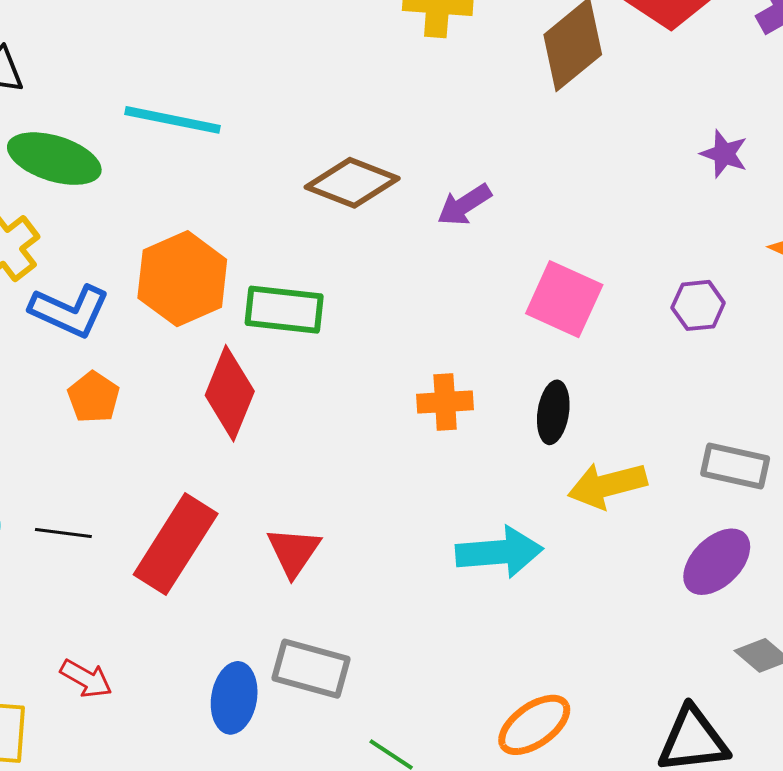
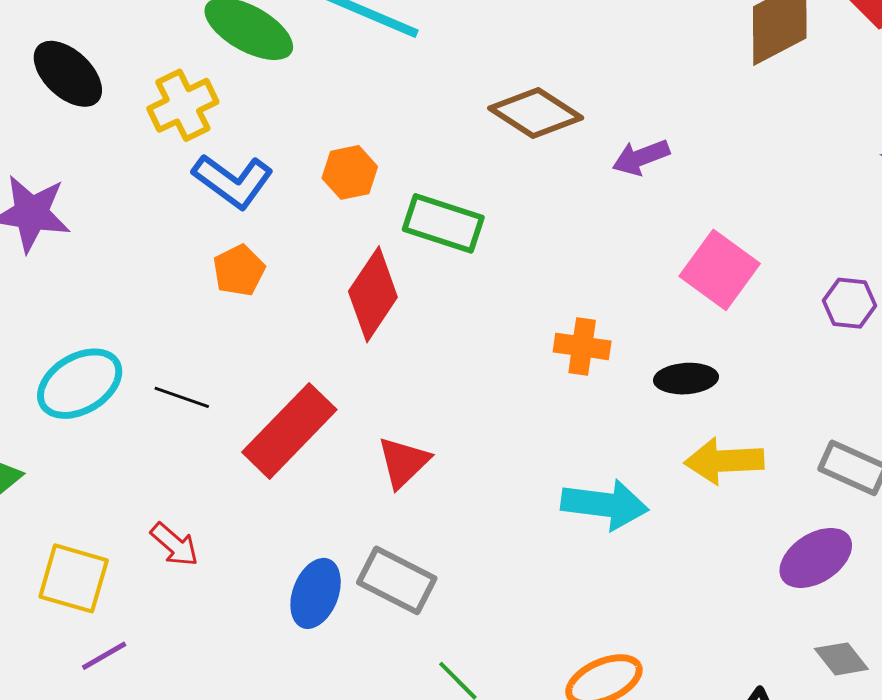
orange hexagon: (182, 279) -> (350, 172), size x0.6
black ellipse: (553, 412) -> (686, 379), turned 66

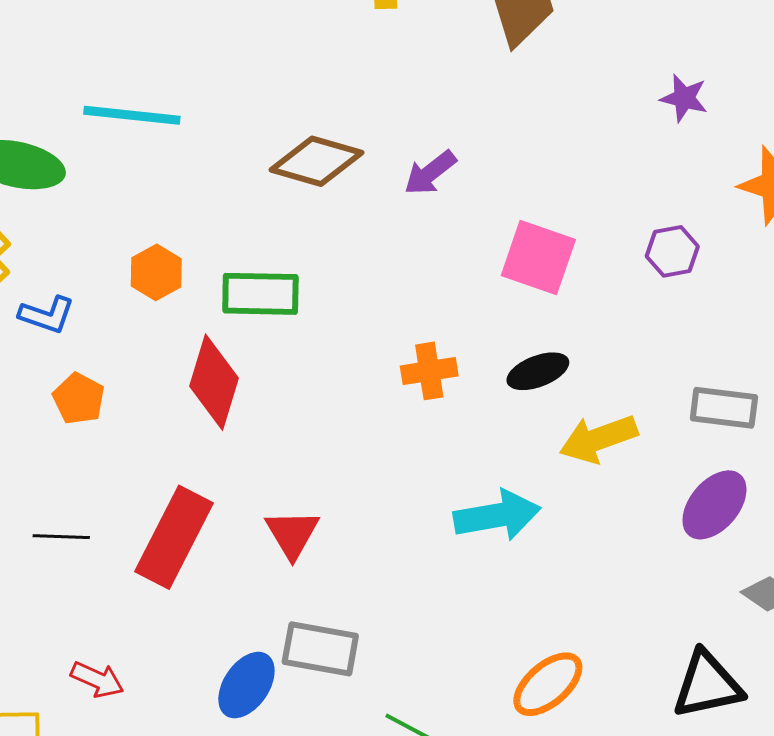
blue L-shape: (233, 181) -> (47, 315), size x0.7
blue ellipse: (316, 593) -> (246, 685), turned 30

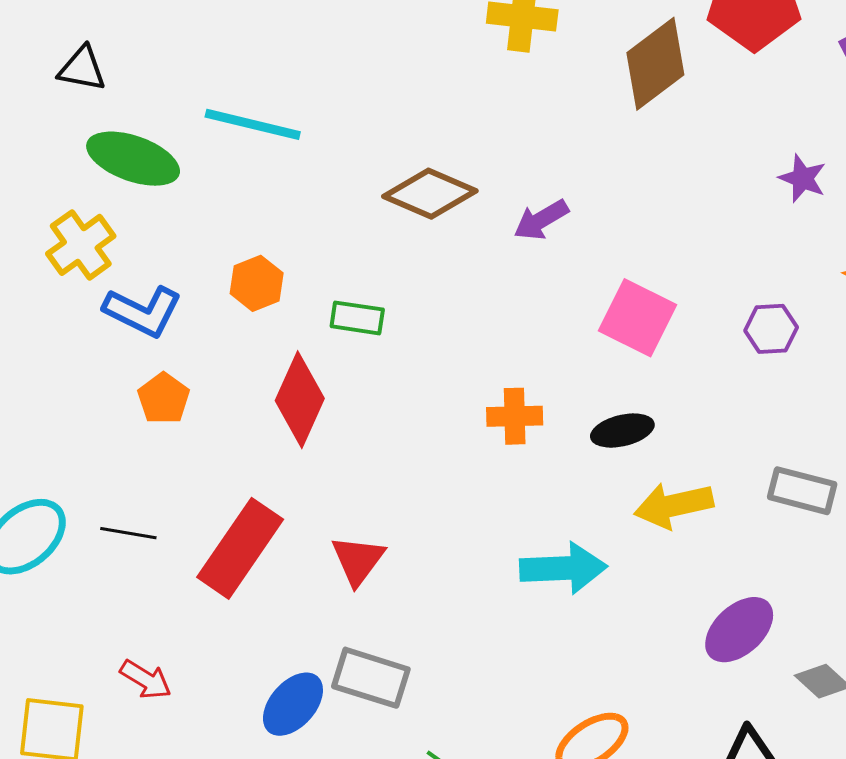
green rectangle: (260, 294) -> (357, 318), size x0.7
blue L-shape: (47, 315) -> (143, 311), size x1.4
purple ellipse: (714, 505) -> (739, 630), moved

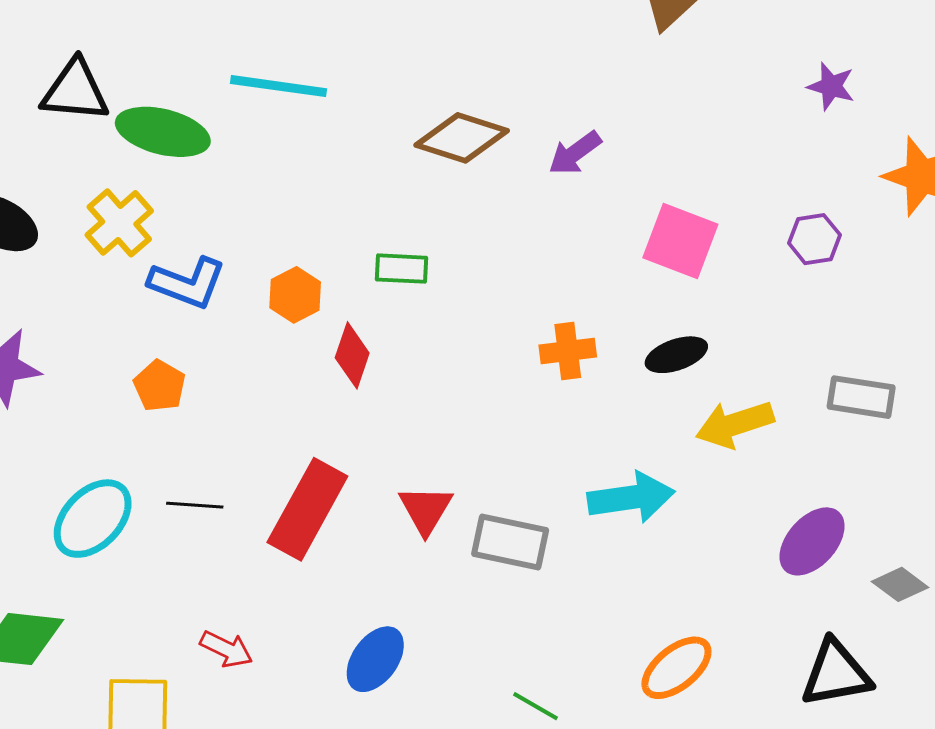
black triangle: (82, 69) -> (75, 91), moved, size x1.4
orange hexagon: (257, 283) -> (295, 295), moved
orange pentagon: (164, 398) -> (160, 386), moved
red diamond: (300, 400) -> (352, 355), size x0.7
gray rectangle: (371, 678) -> (510, 542), moved

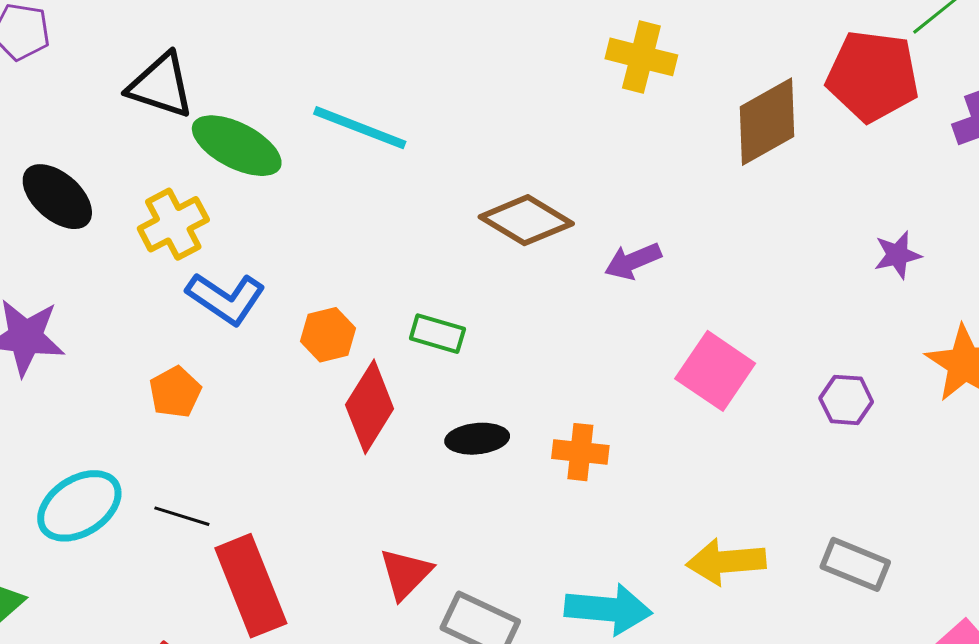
purple star: (831, 86) -> (898, 255), turned 30
red diamond: (352, 355) -> (370, 407), size x1.4
black ellipse: (676, 355) -> (477, 439), moved
red rectangle: (307, 509) -> (251, 586), moved, turned -64

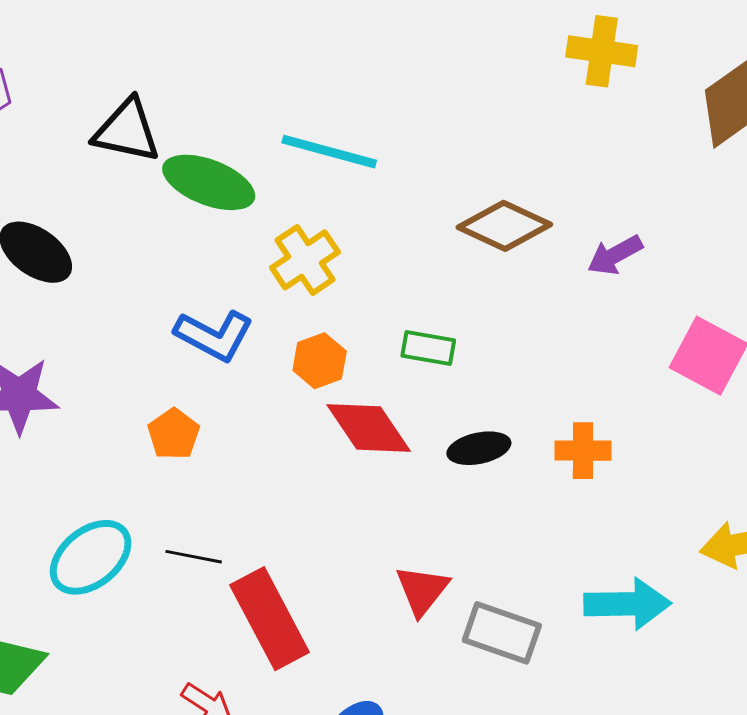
yellow cross: (173, 224) -> (305, 260), moved
red diamond: (370, 407) -> (369, 428), turned -60

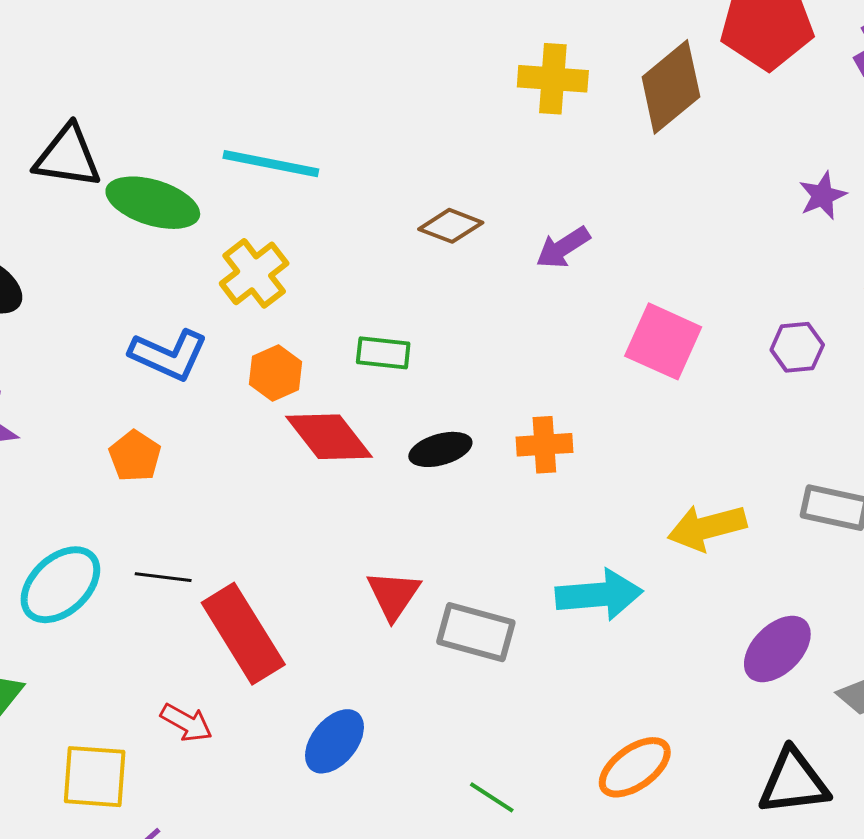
yellow cross: (602, 51) -> (553, 79), moved
brown diamond: (504, 226) -> (451, 226), size x0.7

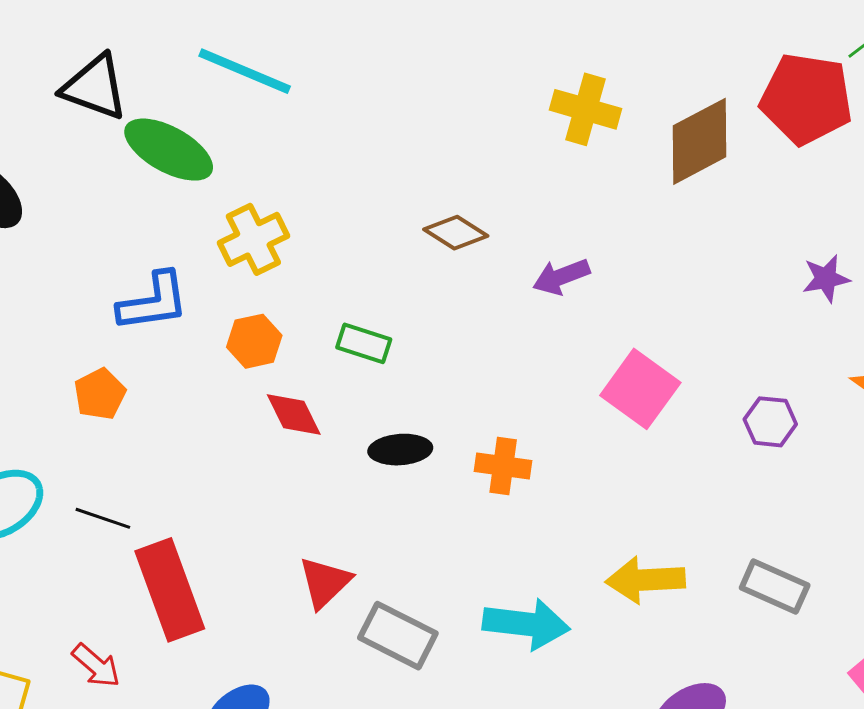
cyan line: (271, 164) -> (245, 71), moved
blue L-shape: (169, 355) -> (153, 302), turned -44
red diamond: (329, 437) -> (294, 414), size x0.7

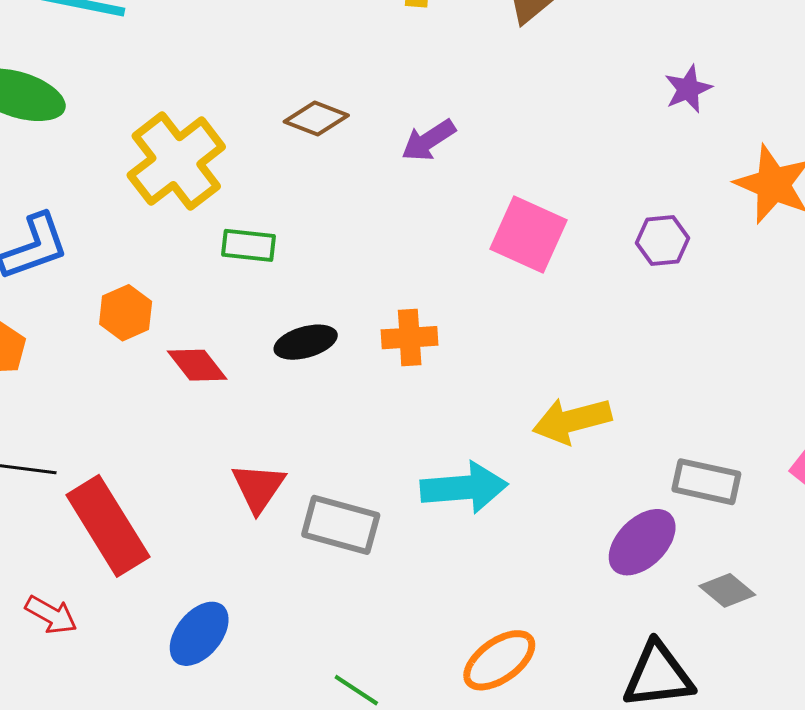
yellow cross: (253, 239) -> (176, 161), moved, size x1.4
orange hexagon: (254, 341) -> (126, 313), moved
red diamond: (294, 414) -> (197, 365), moved
gray rectangle: (775, 587) -> (706, 482), moved

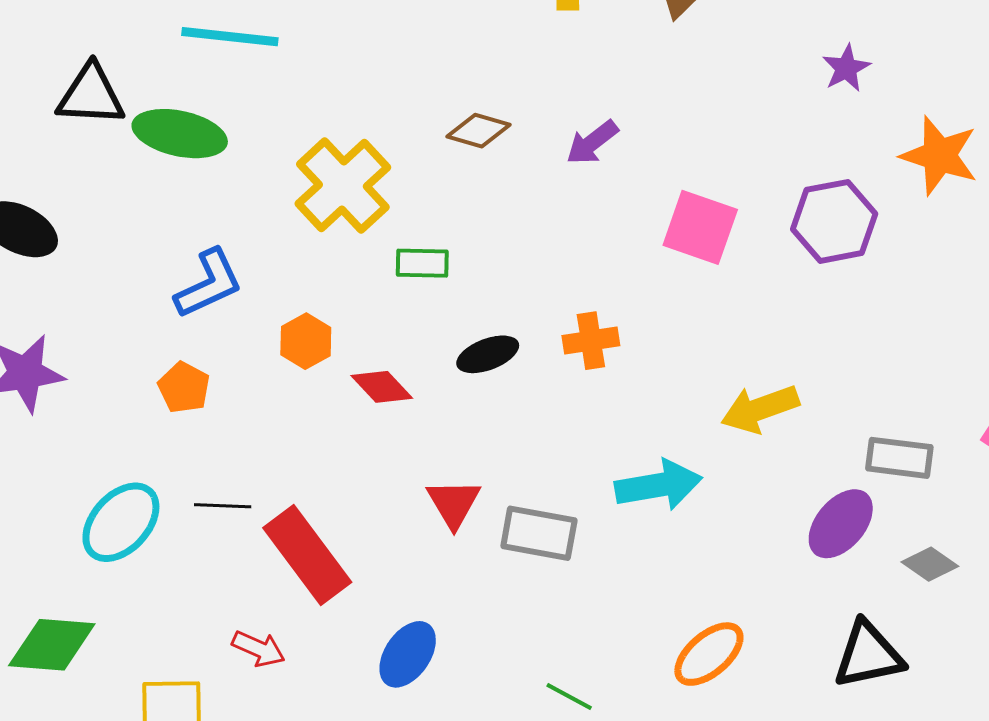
purple hexagon: (662, 241) -> (834, 221), size x1.6

